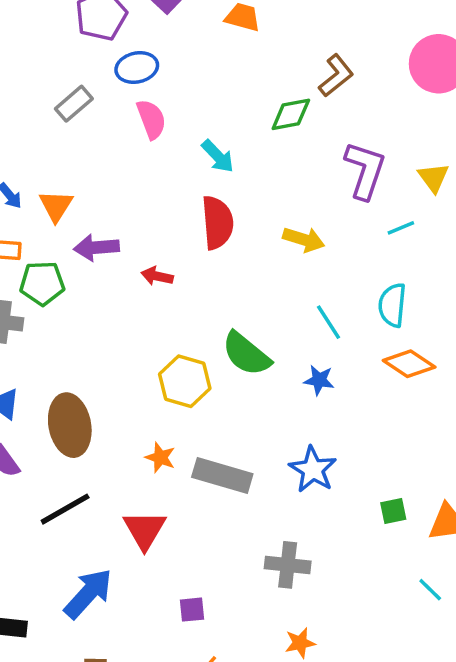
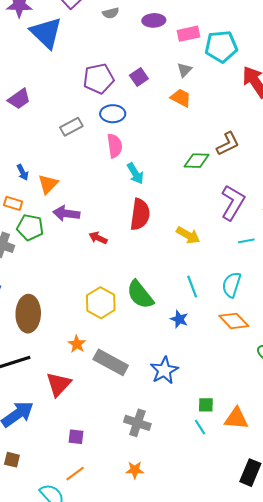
cyan arrow: (218, 156) -> (135, 173), moved
cyan line: (430, 590) -> (200, 427), moved

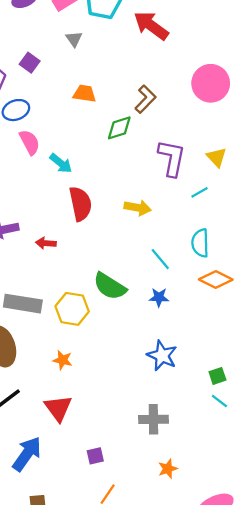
orange trapezoid: (181, 98) -> (85, 94), moved
gray rectangle: (111, 362) -> (23, 304), moved

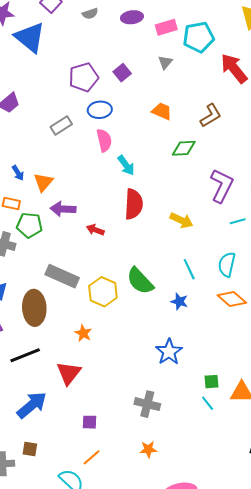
brown L-shape: (145, 99) -> (211, 115), moved

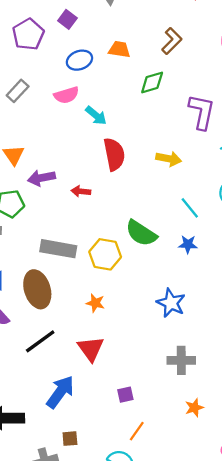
blue ellipse: (100, 110) -> (79, 60), moved
pink semicircle: (104, 140) -> (66, 95), turned 100
blue star: (169, 352) -> (171, 303), moved

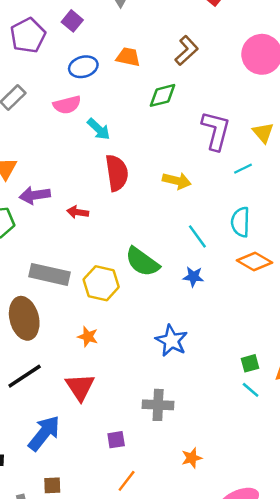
gray cross: (181, 360) -> (158, 405), moved

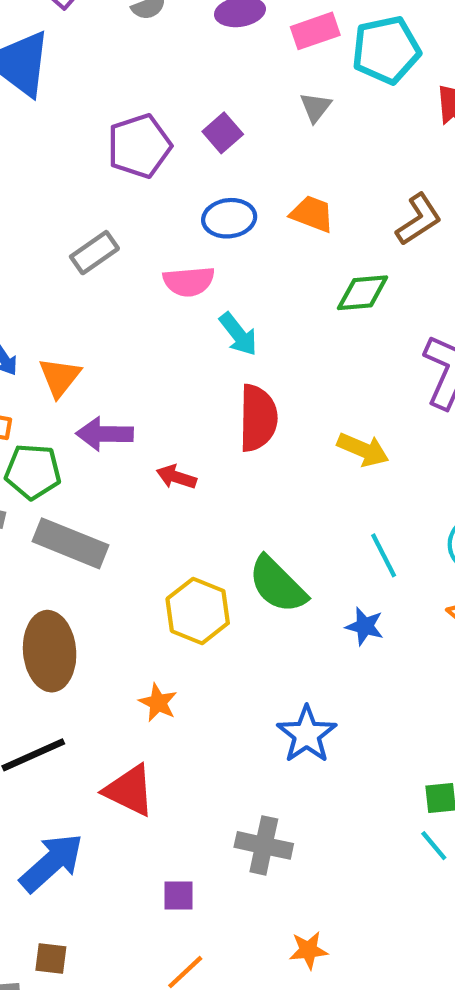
gray rectangle: (50, 274) -> (70, 543), moved
red triangle: (80, 387) -> (129, 790), turned -40

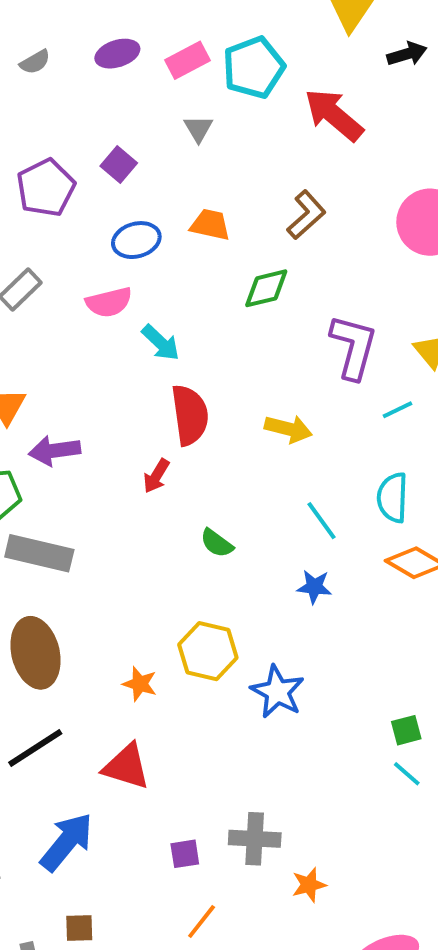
red arrow: (176, 477) -> (156, 476), moved, turned -68
green semicircle: (277, 585) -> (217, 543), moved, size x0.6
yellow hexagon: (198, 611) -> (208, 651), moved
gray cross: (264, 845) -> (255, 839), moved

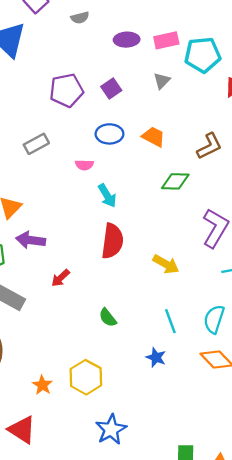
purple ellipse: (117, 54) -> (127, 40), moved
pink semicircle: (109, 302) -> (84, 165), size x0.7
red arrow: (156, 476) -> (60, 278), moved
blue star: (277, 692) -> (111, 429), moved

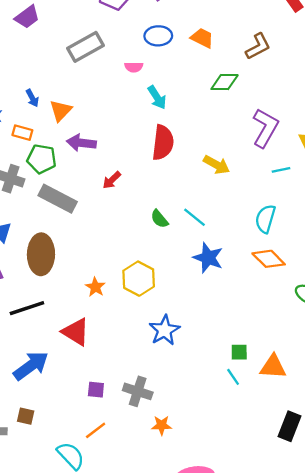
gray rectangle: (36, 144) -> (86, 47), size x1.4
cyan line: (170, 321) -> (195, 217), moved, turned -30
blue star: (156, 357) -> (208, 258), size x1.5

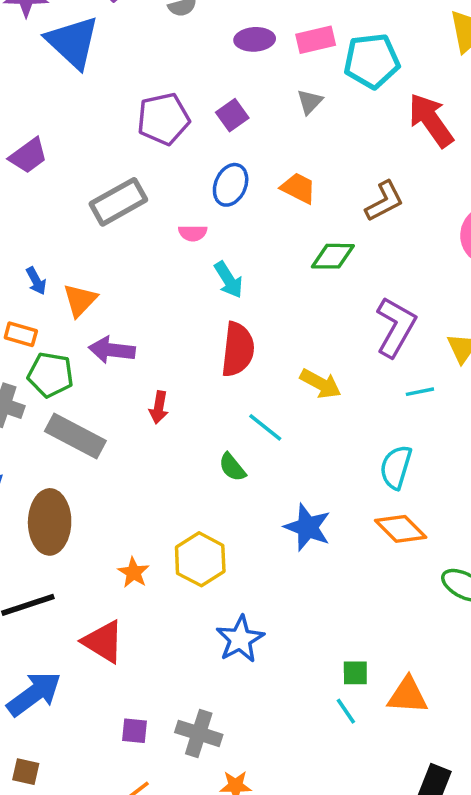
blue ellipse: (158, 36) -> (231, 185), turned -65
red arrow: (112, 180) -> (159, 407), turned -36
cyan line: (195, 217) -> (265, 427), moved

